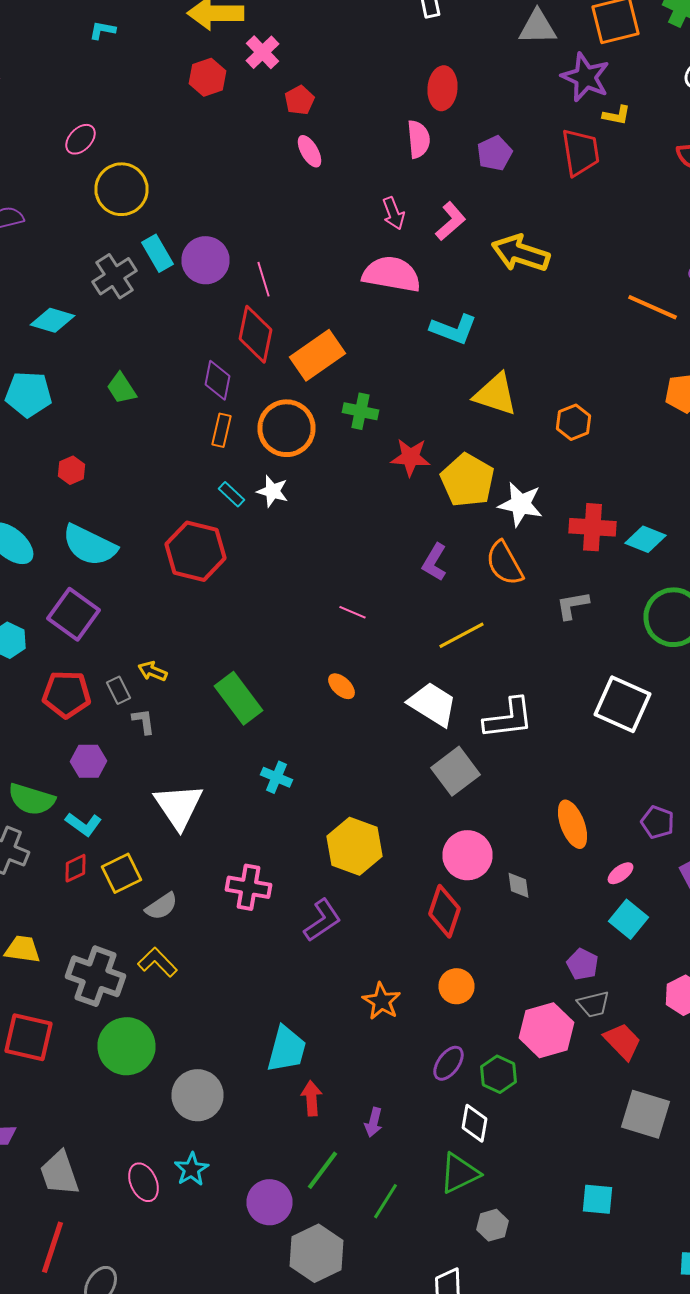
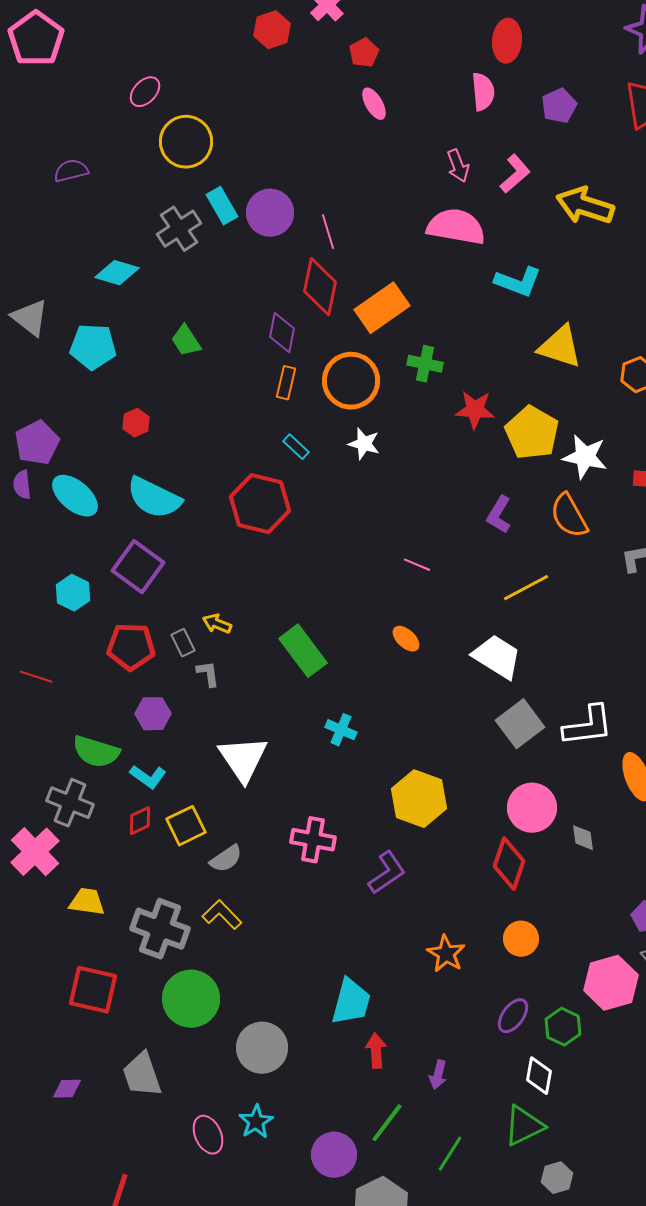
white star: (272, 491) -> (364, 444), moved
white L-shape: (508, 718) -> (588, 726), moved
gray trapezoid: (60, 1173) -> (142, 1075), moved

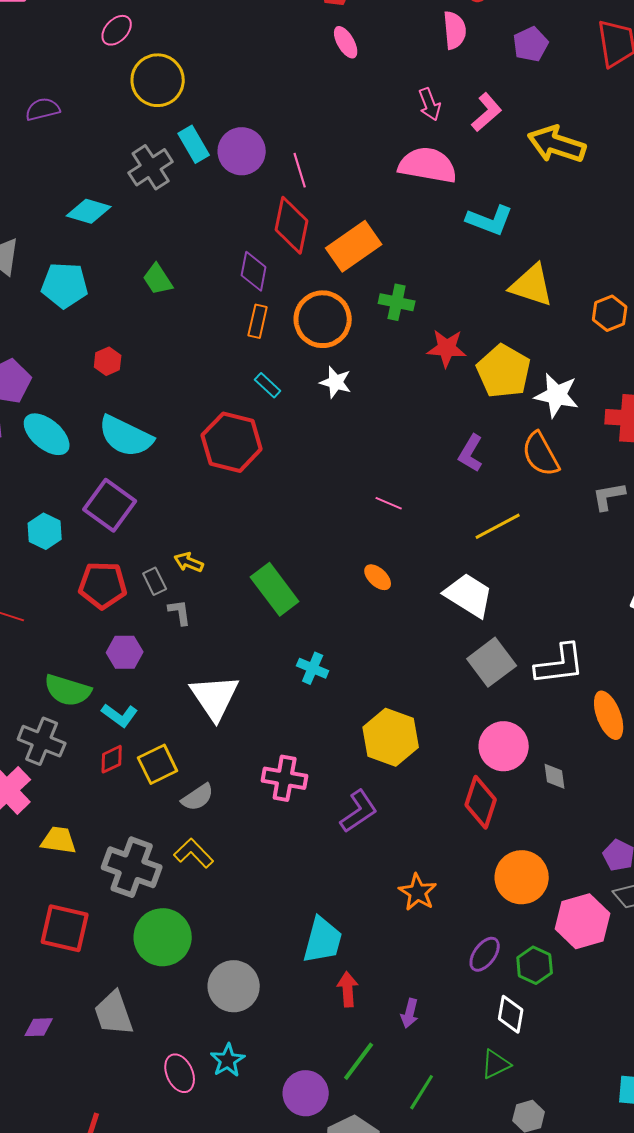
orange circle: (521, 939) -> (522, 877), moved, size x1.5
green triangle: (524, 1126) -> (496, 1064), size x0.7

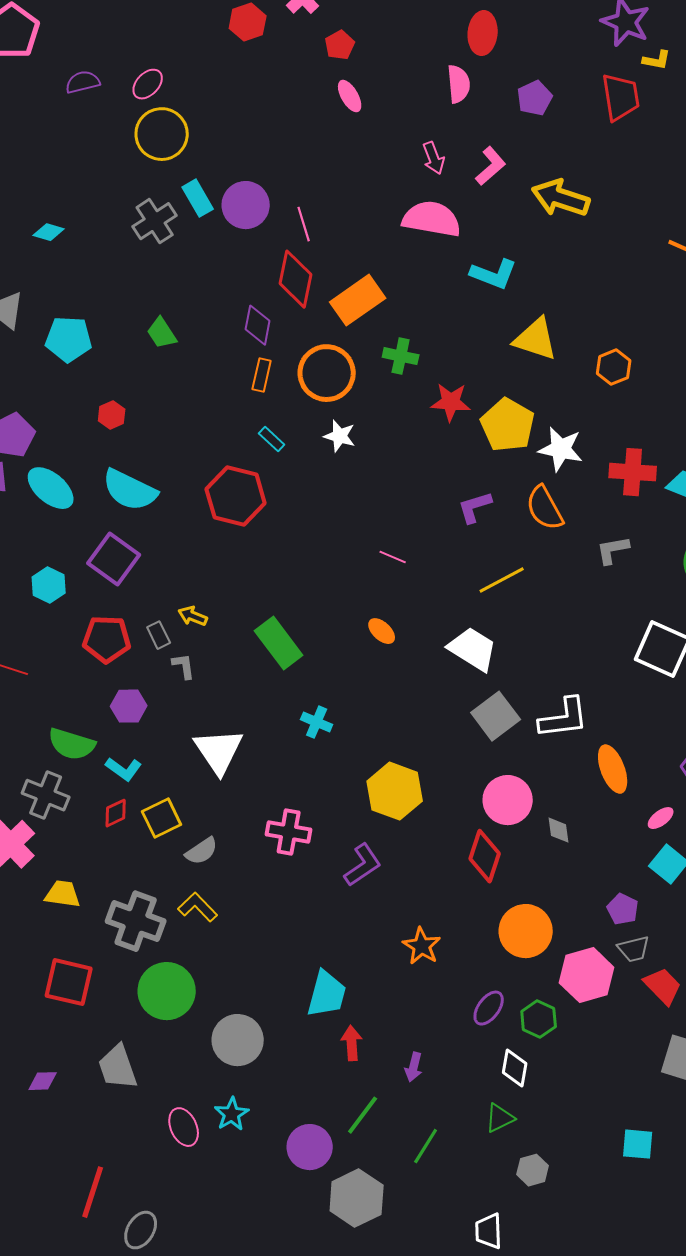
pink ellipse: (117, 30) -> (148, 84), moved
purple semicircle: (43, 109) -> (83, 82), moved
cyan diamond: (89, 211) -> (49, 232), moved, size x0.7
purple L-shape: (471, 453) -> (475, 507), turned 42

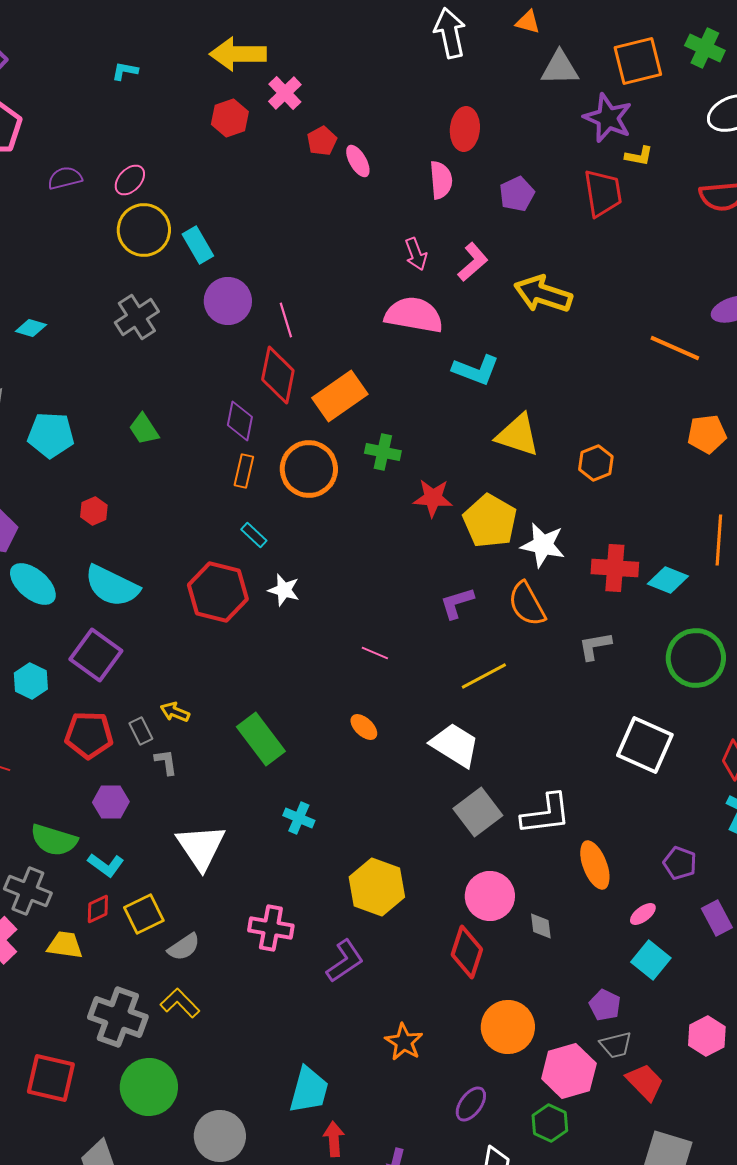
pink ellipse: (350, 96) -> (358, 161), moved
cyan rectangle: (198, 198) -> (198, 245), moved
white star: (340, 436) -> (284, 590), moved
yellow trapezoid: (63, 894) -> (65, 945), moved
green hexagon: (539, 1019) -> (550, 1123), moved

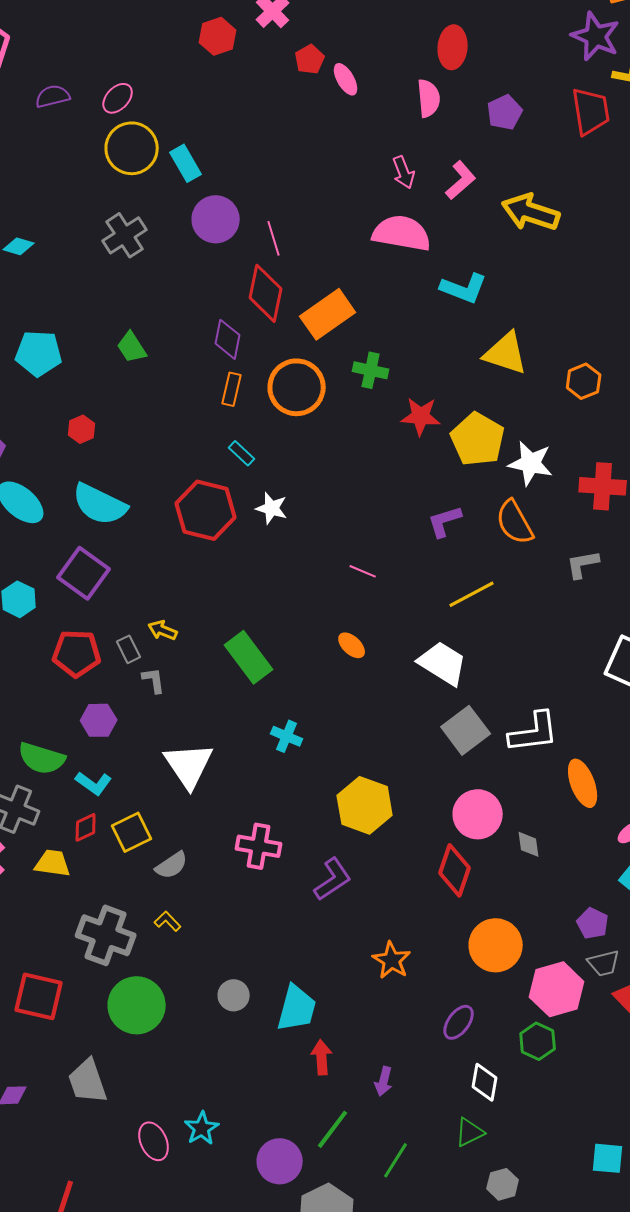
yellow L-shape: (180, 1003) -> (168, 921), size x0.7
gray circle: (220, 1136) -> (234, 995), moved, size x0.6

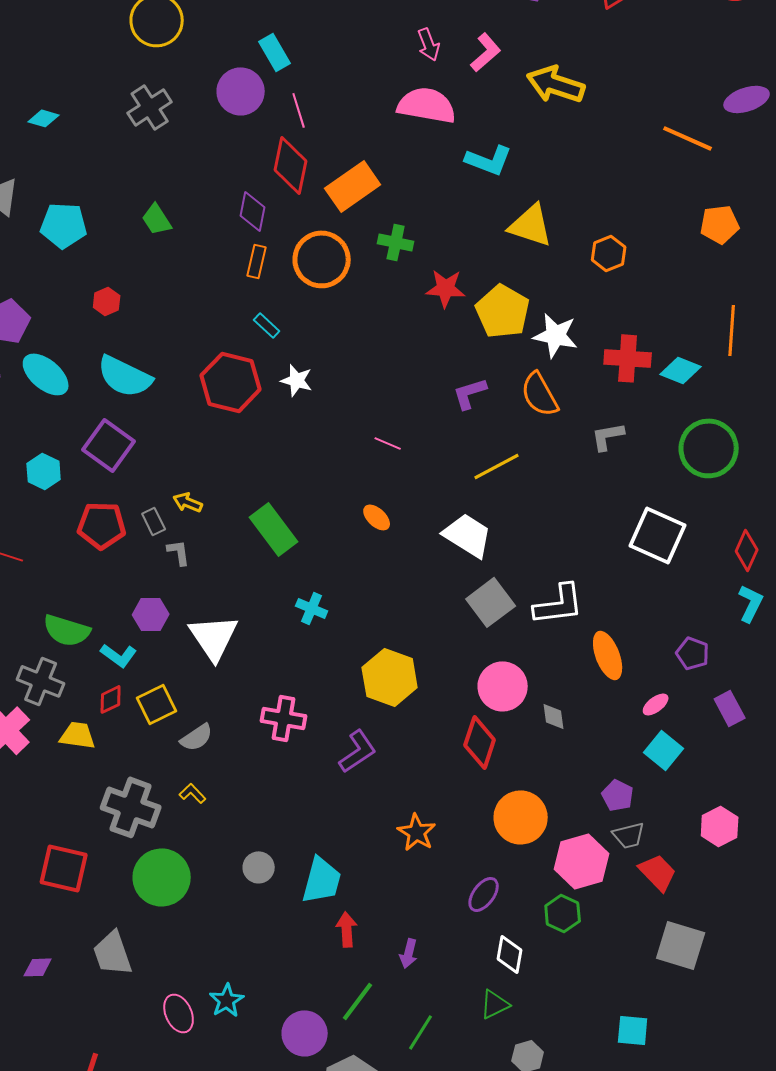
cyan rectangle: (186, 163) -> (275, 52), moved
purple hexagon: (99, 720) -> (151, 614), moved

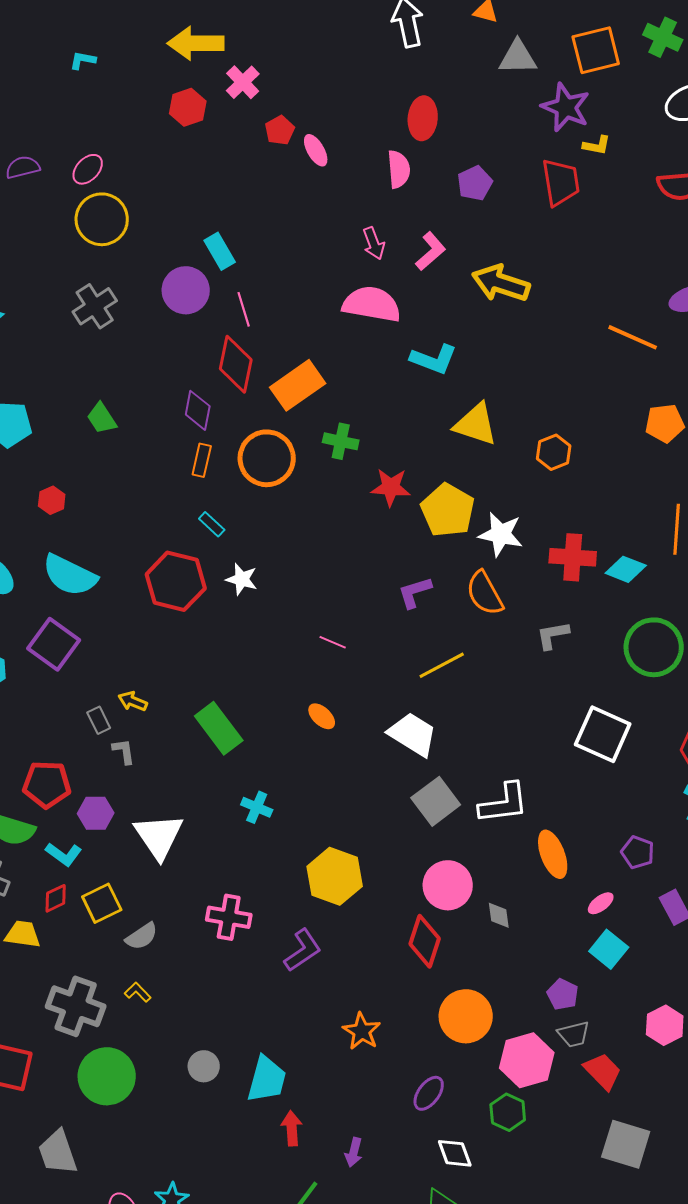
red pentagon: (102, 525) -> (47, 784), moved
white diamond: (510, 954) -> (455, 1153), turned -30

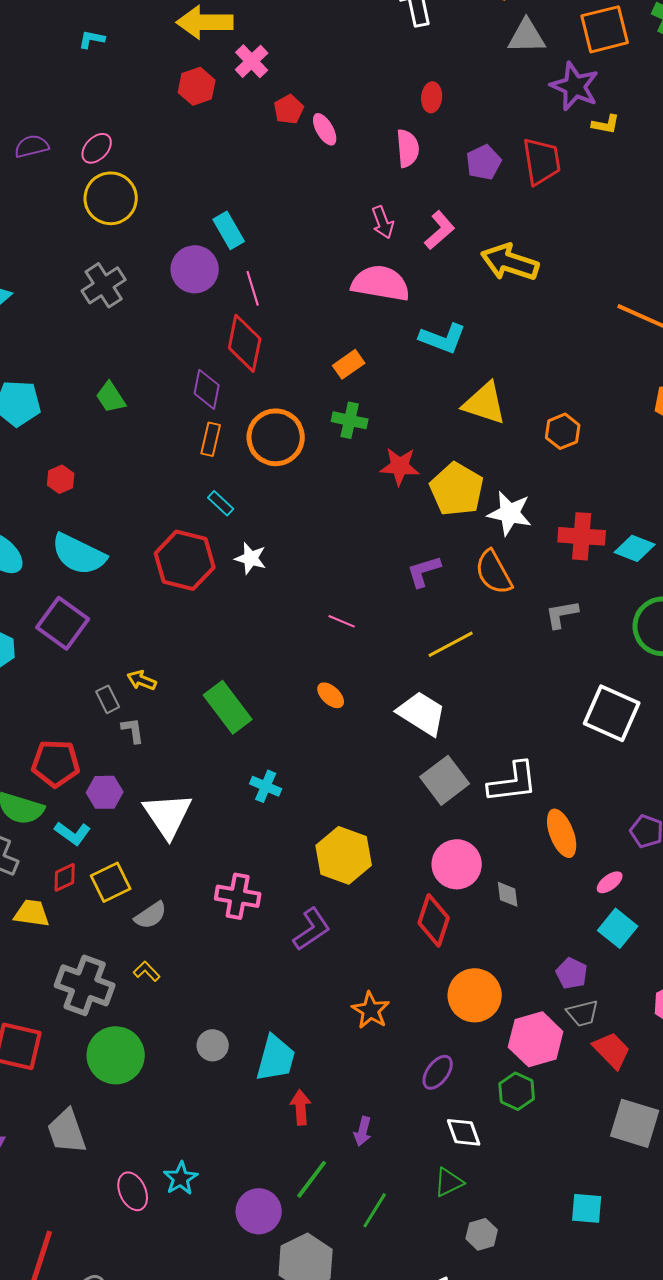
red ellipse: (423, 118) -> (432, 97), size x0.7
red trapezoid: (561, 182) -> (542, 161), moved
orange rectangle: (298, 385) -> (349, 364), moved, size x0.6

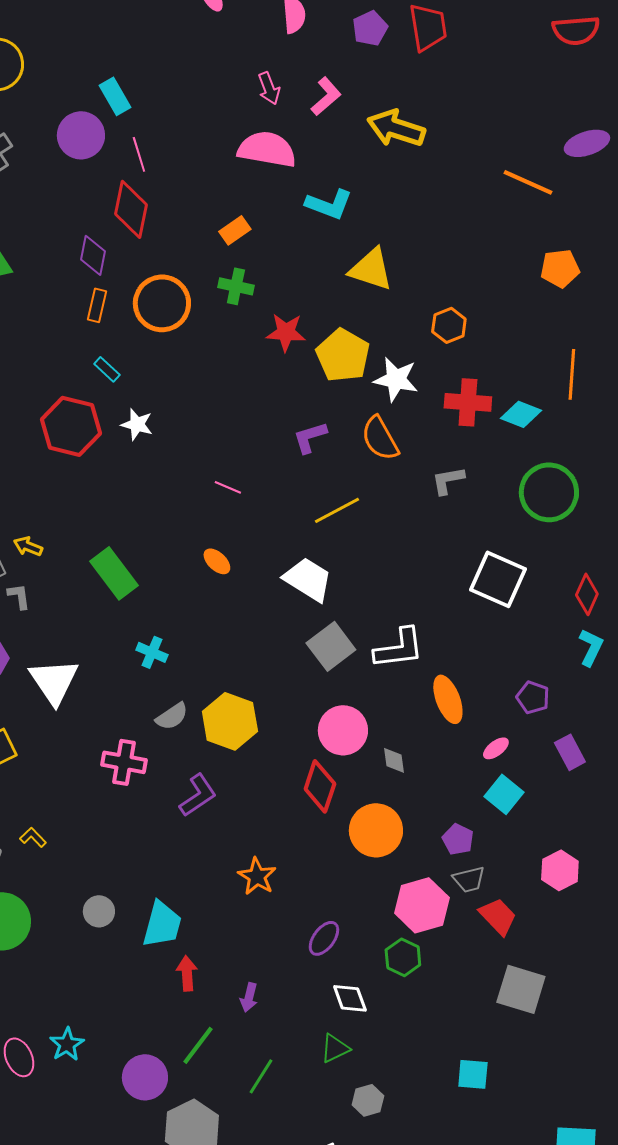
orange hexagon: (563, 431) -> (449, 325), moved
gray semicircle: (151, 915) -> (172, 716), moved
orange circle: (475, 995) -> (376, 830), moved

